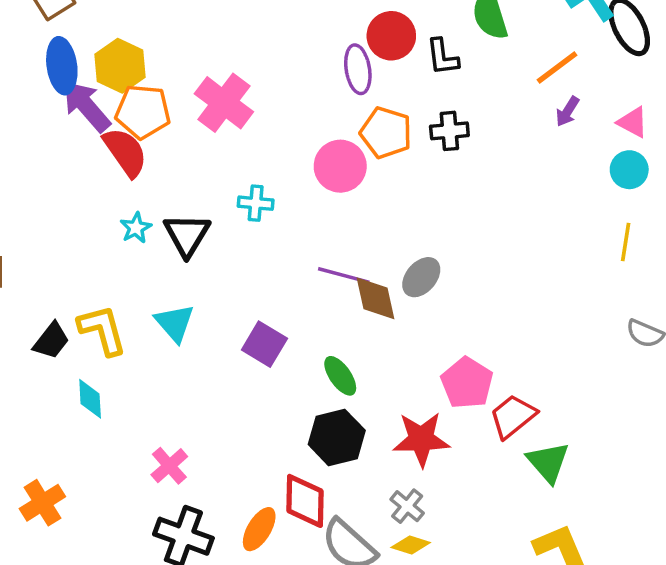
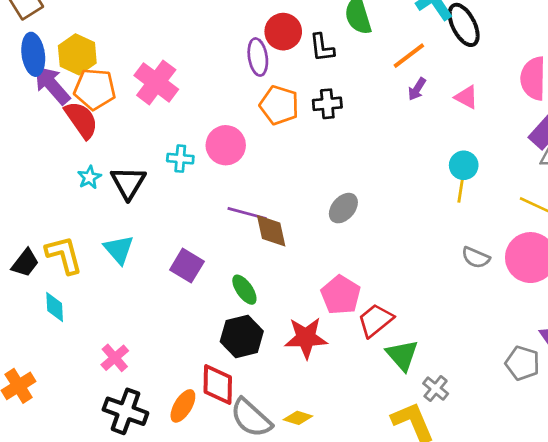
pink circle: (340, 166) -> (226, 145), moved
cyan circle: (629, 170) -> (464, 165), moved
gray ellipse: (421, 277) -> (343, 208), moved
gray cross: (407, 506) -> (436, 389), moved

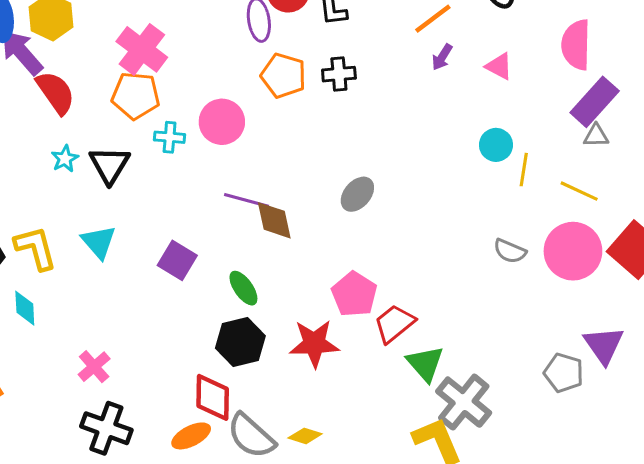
orange pentagon: (95, 89) -> (136, 96), moved
yellow line: (461, 188) -> (524, 170), moved
gray cross: (436, 389) -> (464, 402), size x1.8
orange ellipse: (183, 406) -> (191, 436), moved, turned 32

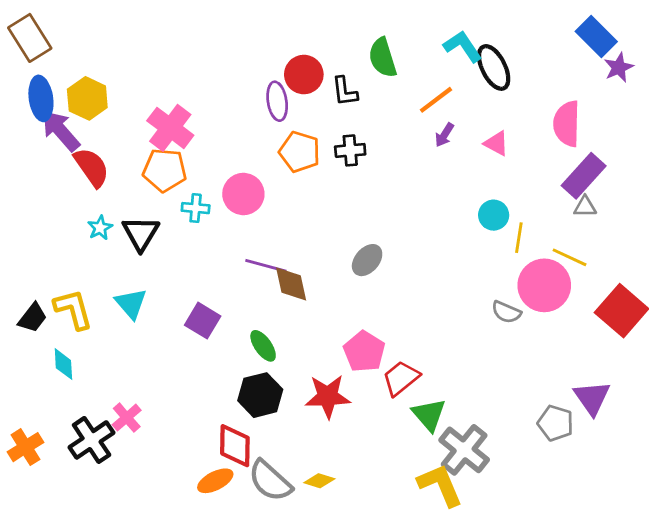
pink circle: (573, 251) -> (544, 285), moved
black cross: (106, 428) -> (92, 440), moved, turned 36

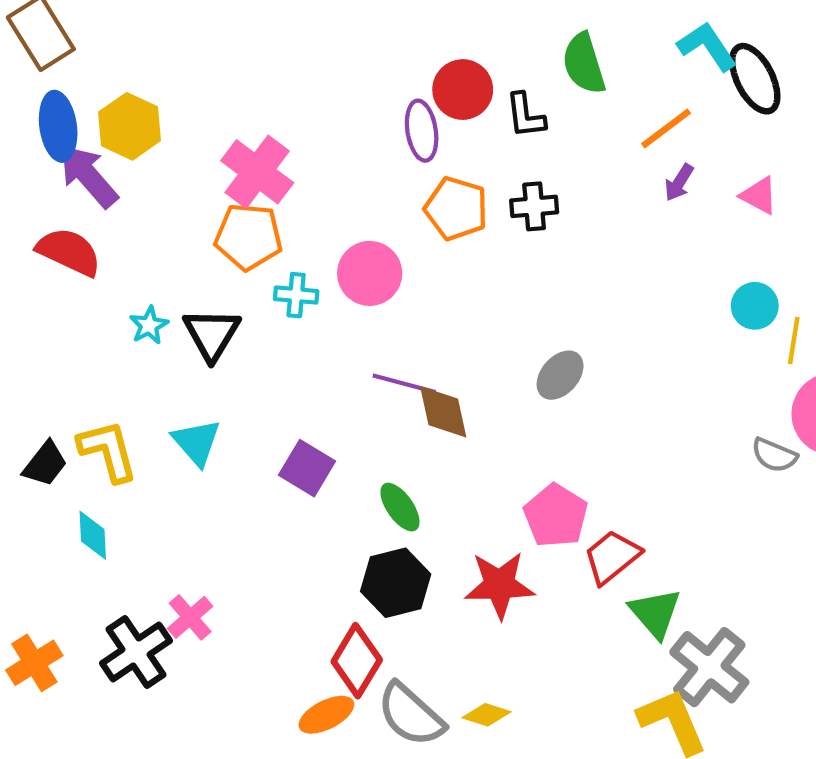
red semicircle: (92, 167) -> (69, 252), moved, turned -30
red diamond: (235, 446) -> (357, 661), turned 30

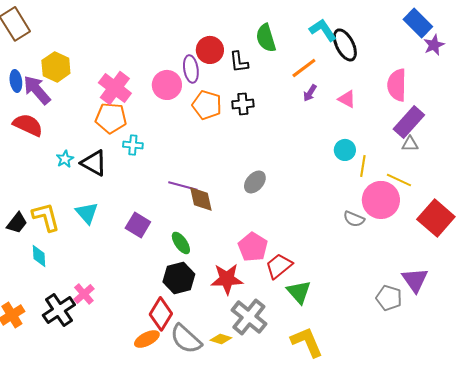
blue ellipse: (58, 126) -> (16, 81), moved, size x0.7
pink circle: (370, 273) -> (167, 85), moved
black triangle: (212, 334) -> (94, 163), turned -32
gray cross: (709, 667) -> (249, 317), moved

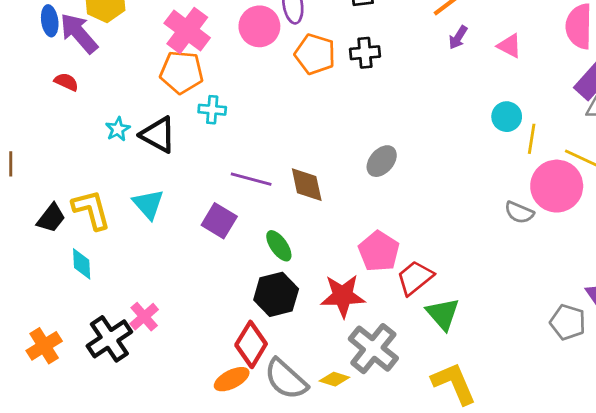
red semicircle: (28, 125) -> (66, 82), size x0.6
purple line: (183, 186) -> (251, 179), moved

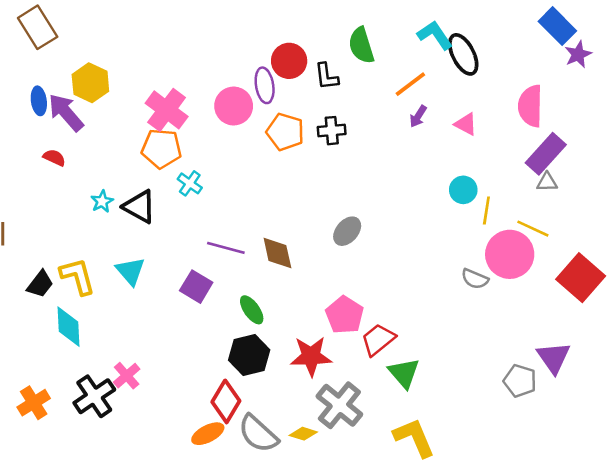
cyan cross: (212, 110) -> (190, 183), turned 30
cyan diamond: (82, 264) -> (69, 327), size x1.4

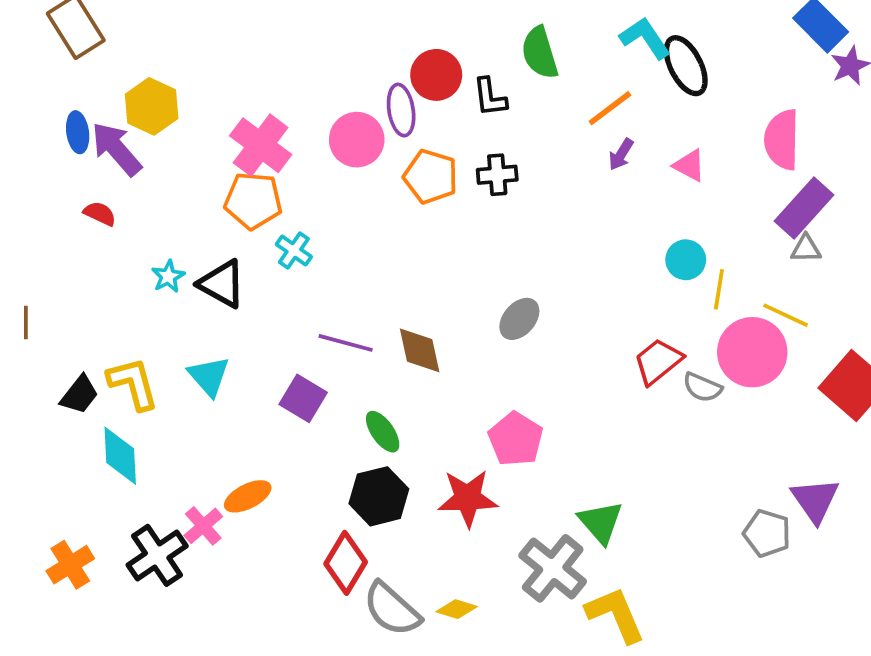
red trapezoid: (378, 339) -> (658, 361), moved
gray cross: (339, 405) -> (553, 568), moved
orange ellipse: (208, 434) -> (248, 496), moved

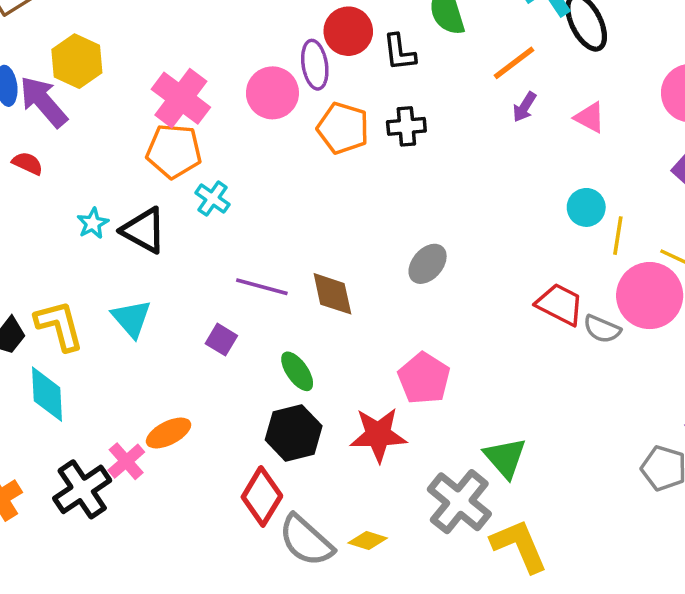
red trapezoid: (658, 361) -> (560, 304), turned 66
purple square: (303, 398) -> (221, 340), size x0.7

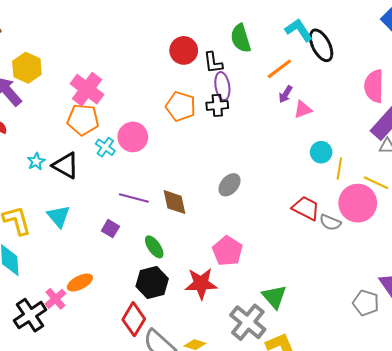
purple ellipse: (315, 65) -> (222, 86), moved
pink circle: (272, 93) -> (133, 137), moved
pink triangle: (590, 118) -> (303, 109), moved, turned -48

